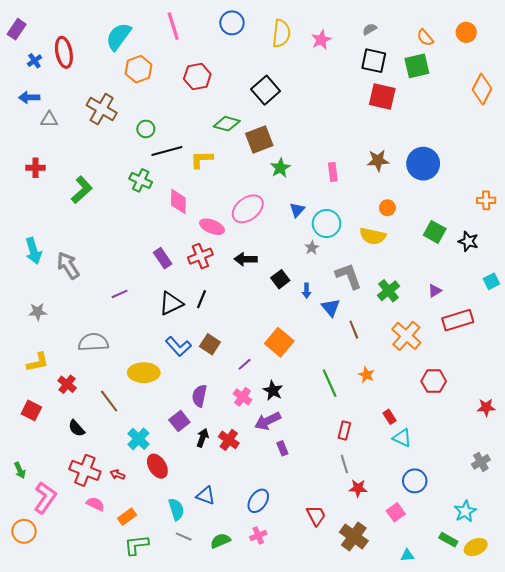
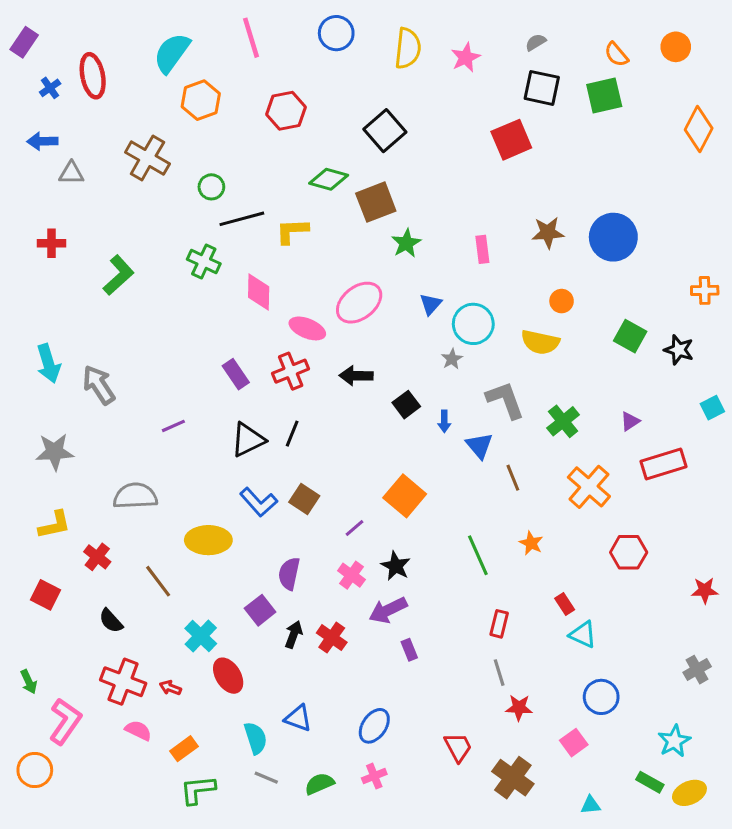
red square: (382, 96) -> (511, 140), moved, turned -36
gray star: (38, 312) -> (55, 452), size x1.4

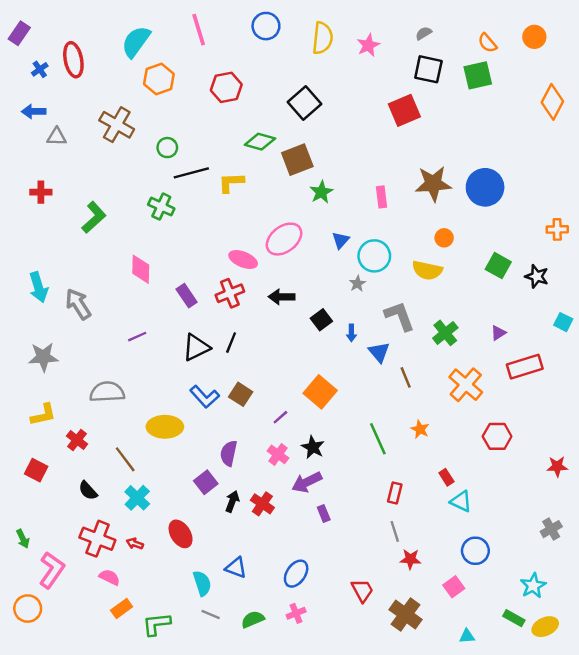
brown star: (548, 233) -> (433, 184), size x1.4
pink diamond: (259, 292) -> (141, 269), moved
cyan square: (712, 408) -> (563, 322), turned -36
cyan cross: (201, 636) -> (137, 498), moved
orange rectangle: (184, 749) -> (122, 609), moved

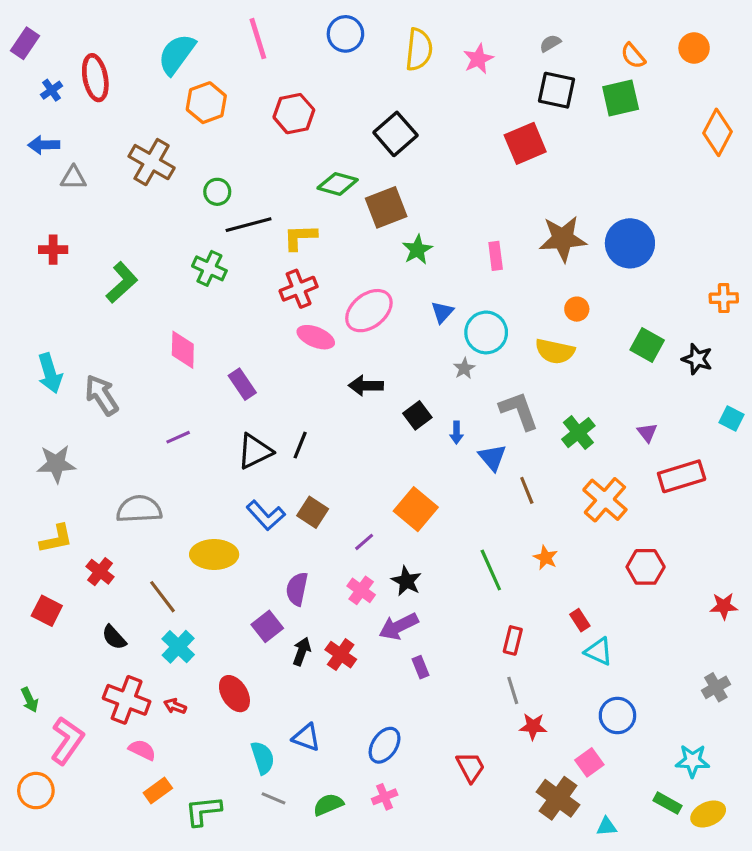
red cross: (230, 293) -> (299, 289), moved
purple triangle: (498, 333) -> (647, 433), turned -35
cyan star: (533, 586) -> (692, 761), turned 30
brown cross: (406, 615) -> (558, 798), moved

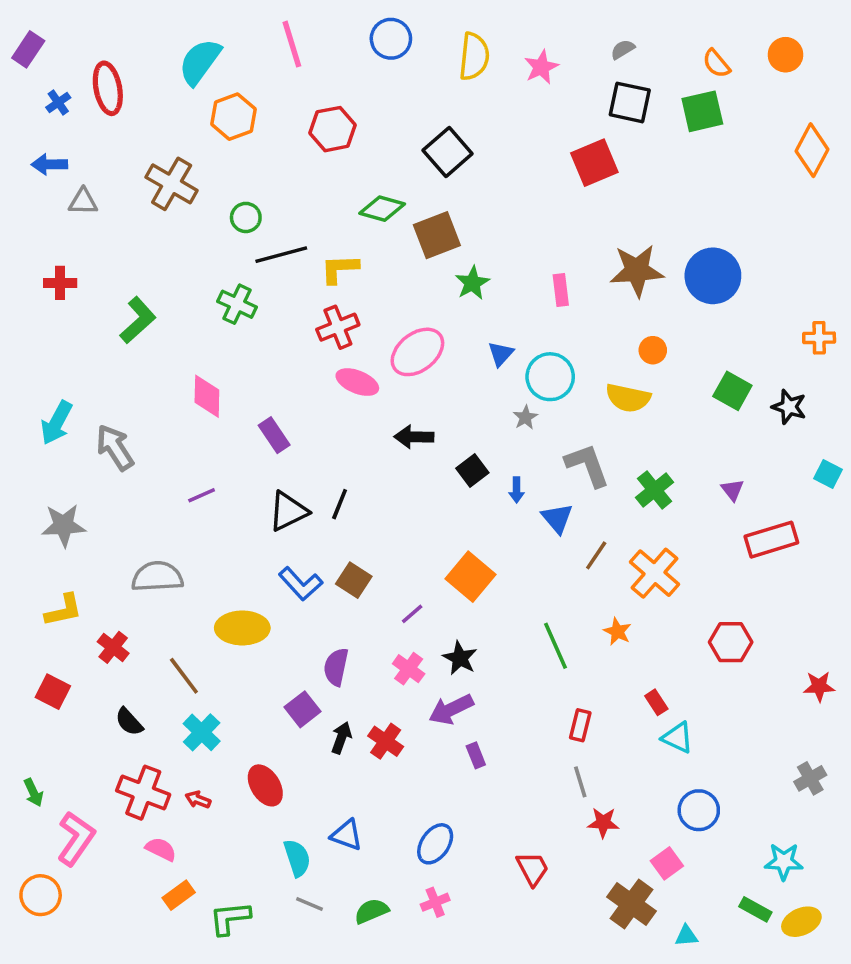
cyan arrow: (50, 373) -> (56, 423), turned 45
brown line: (527, 490) -> (596, 555), turned 56
orange cross: (605, 500) -> (655, 573), moved

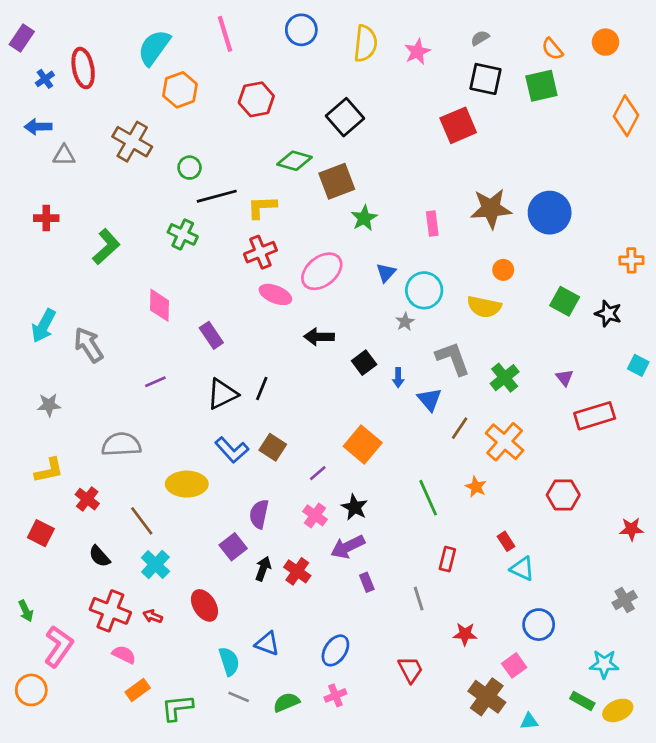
gray star: (64, 525) -> (49, 405), size x0.7
gray line: (580, 782) -> (419, 599), moved

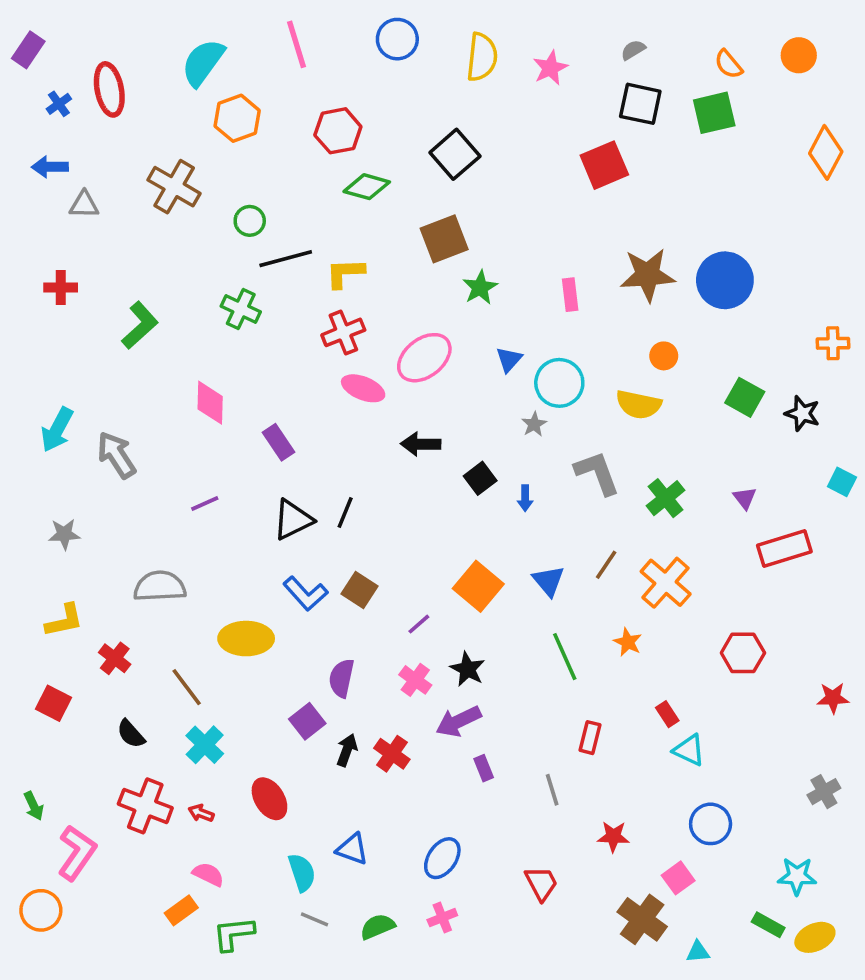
green diamond: (295, 161) -> (367, 187), moved
blue triangle: (430, 399) -> (549, 581), moved
pink semicircle: (124, 655) -> (208, 874), moved

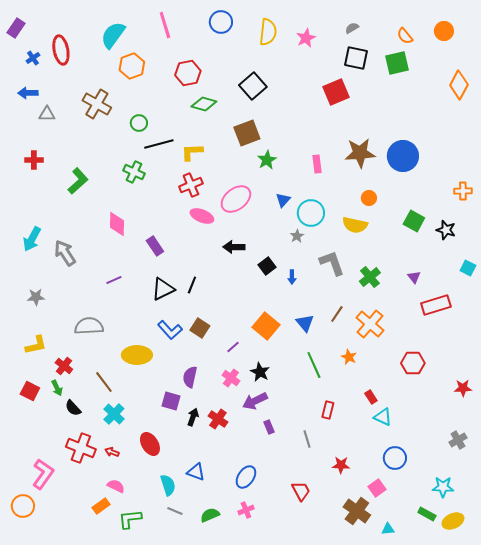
purple square: (307, 721) -> (171, 401), turned -36
green arrow: (34, 806) -> (57, 388), moved

